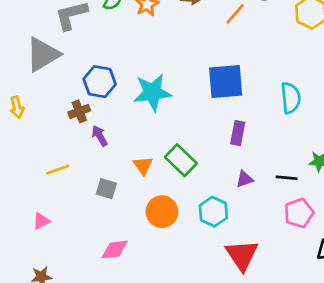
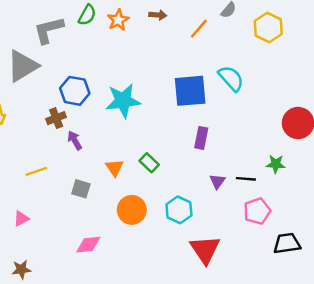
cyan semicircle: (291, 98) -> (231, 78), moved, turned -36
green rectangle: (181, 160) -> (149, 163), size x0.7
purple triangle: (245, 179) -> (217, 181), moved, turned -35

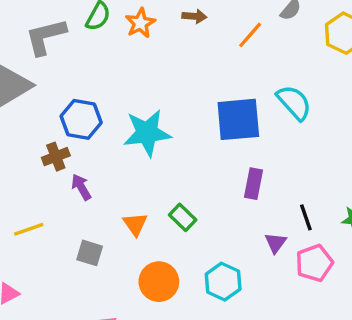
black line: (246, 179) -> (306, 217), moved, turned 66
pink pentagon: (257, 211) -> (314, 263), moved

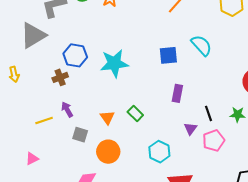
blue square: (238, 119) -> (168, 55), size x0.7
purple arrow: (81, 187) -> (67, 109), moved
orange circle: (159, 282) -> (108, 152), moved

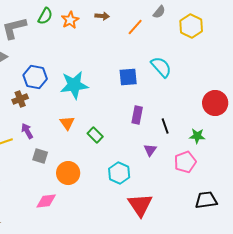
black line: (208, 113) -> (165, 126), moved
orange triangle: (107, 118) -> (67, 123), moved
pink pentagon: (213, 141) -> (185, 162), moved

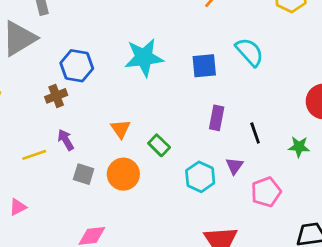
cyan star: (74, 85) -> (144, 58), moved
pink pentagon: (185, 162) -> (266, 192), moved
orange circle: (68, 173) -> (123, 174), moved
cyan hexagon: (119, 173) -> (200, 177), moved

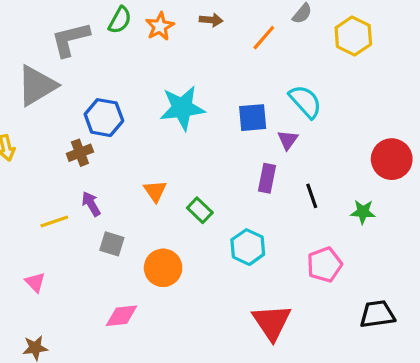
purple triangle: (234, 166) -> (288, 140), moved
orange circle: (123, 174) -> (163, 268), moved
pink triangle: (18, 207) -> (35, 282), turned -48

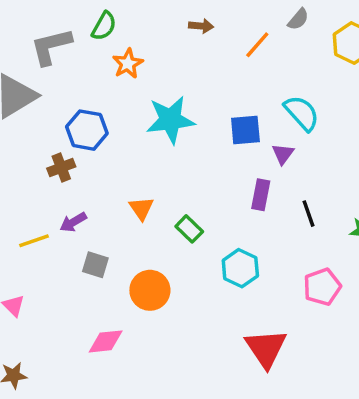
orange star: (160, 26) -> (128, 64), moved
purple arrow: (91, 204) -> (73, 222), turned -90

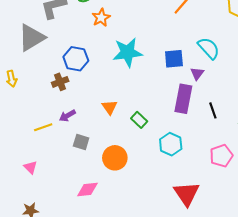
purple rectangle: (261, 195) -> (183, 99), size x1.5

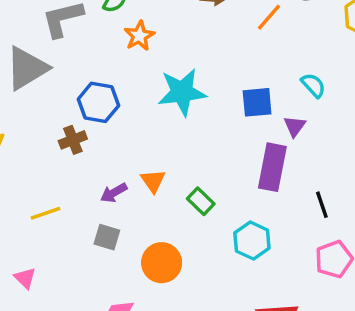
cyan semicircle: (209, 48) -> (313, 85), size x0.7
black line: (213, 110) -> (322, 205), moved
purple arrow: (67, 116) -> (114, 193), moved

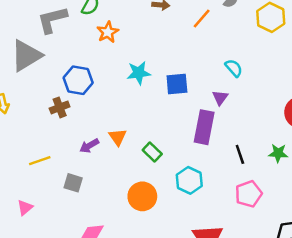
cyan star: (182, 92) -> (139, 73), size x0.7
blue square: (257, 102) -> (177, 84), moved
gray square: (107, 237) -> (73, 183), moved
orange circle: (162, 263) -> (142, 196), moved
pink triangle: (25, 278) -> (25, 207), turned 35

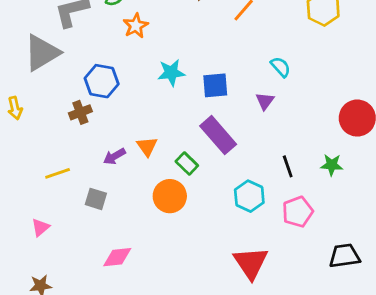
purple rectangle: (204, 127) -> (218, 135), moved, turned -52
cyan hexagon: (189, 180) -> (249, 196), moved
orange circle: (142, 196) -> (170, 196), moved

